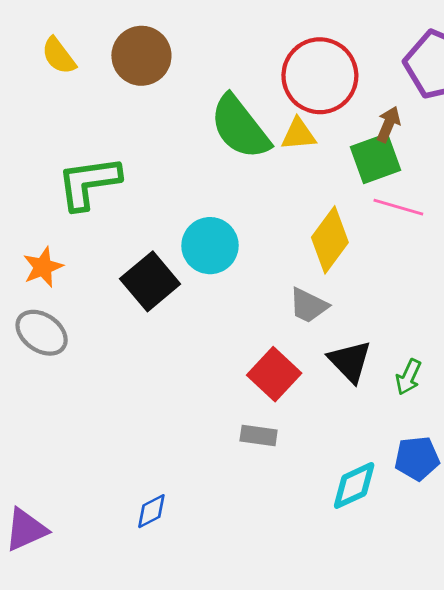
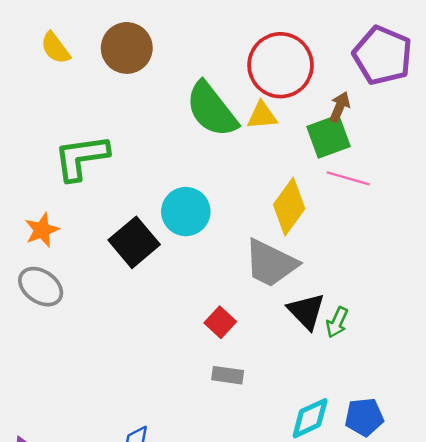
gray trapezoid: (308, 306) -> (271, 263), size x1.6
red square: (274, 374) -> (220, 322), moved, size x0.7
green arrow: (408, 377) -> (337, 322), moved
blue pentagon: (417, 458) -> (364, 417), moved

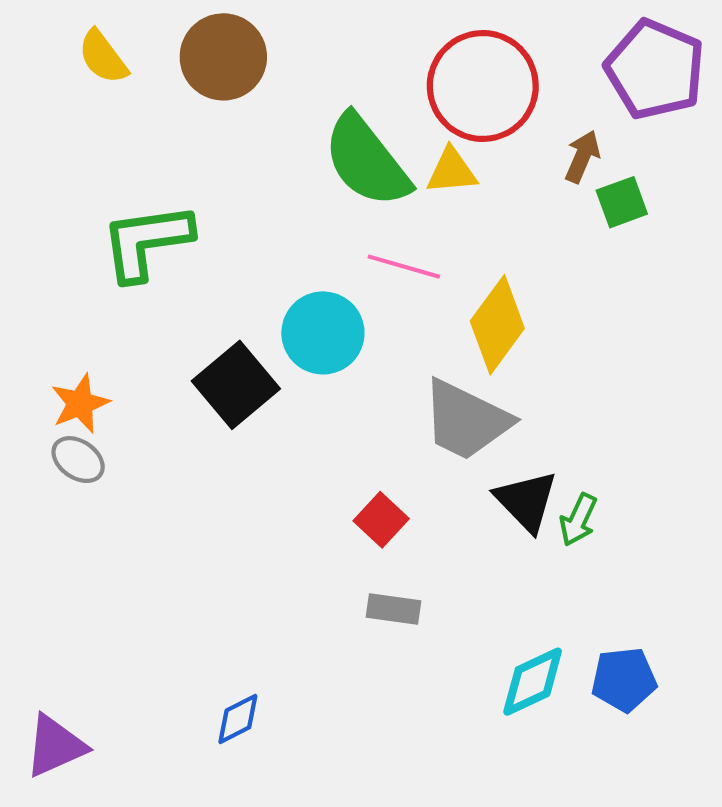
green square: (328, 137) -> (622, 202), moved, size x0.7
pink line: (348, 178) -> (404, 267), moved
orange star: (42, 230) -> (80, 404), moved
gray ellipse: (41, 287) -> (78, 460), size x0.7

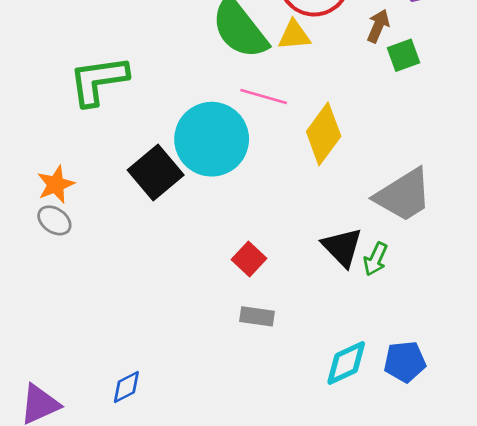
cyan circle: (323, 333) -> (212, 139), size x1.4
gray trapezoid: (466, 420) -> (403, 195), moved, turned -58
blue diamond: (238, 719) -> (126, 387), moved

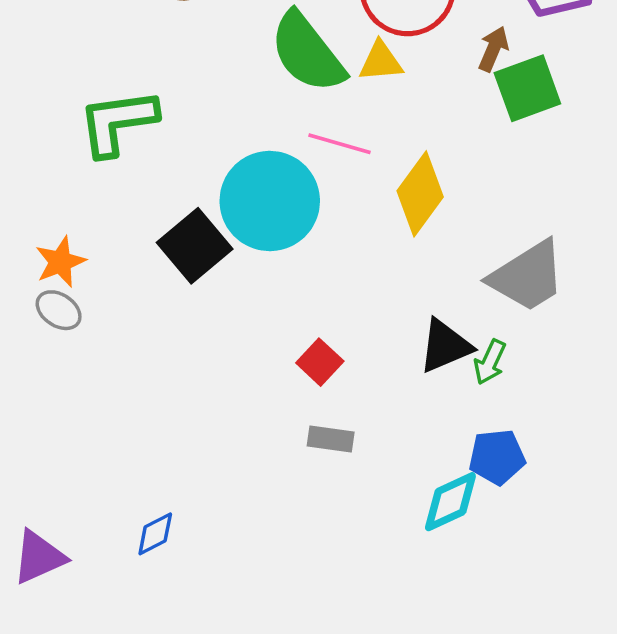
green square: (403, 55) -> (527, 88), size x1.5
black triangle: (342, 247) -> (445, 346), turned 51
blue pentagon: (405, 362) -> (497, 457), moved

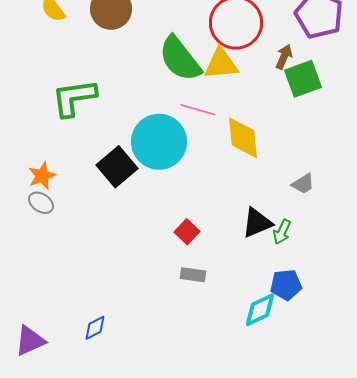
yellow triangle: (381, 61) -> (221, 64), size x1.4
yellow diamond: (420, 194) -> (243, 138), turned -42
gray trapezoid: (527, 276) -> (303, 184), size x0.5

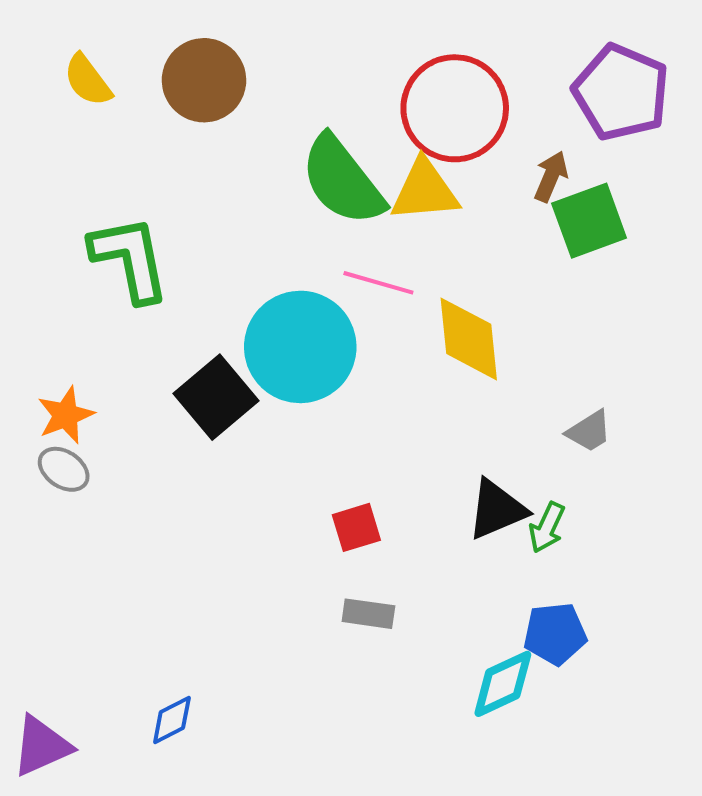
green L-shape: (74, 98) -> (130, 259), turned 87
red square: (187, 232) -> (356, 527), turned 30

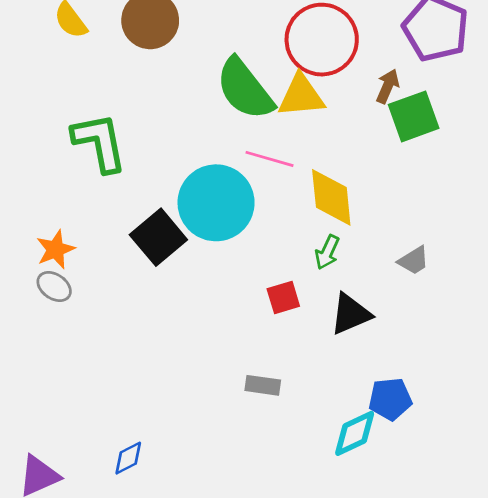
red square: (356, 527) -> (283, 298), moved
green arrow: (547, 527) -> (327, 252), moved

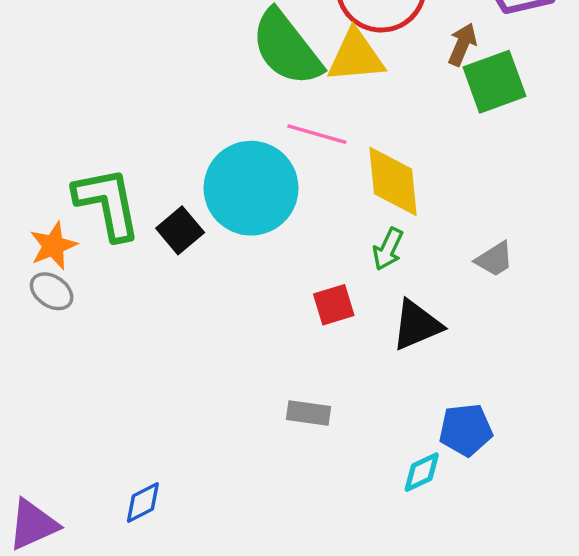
green L-shape: (99, 142) -> (107, 203), moved
black square: (158, 237) -> (180, 230), size x0.7
cyan diamond: (355, 433) -> (422, 472), size x0.7

